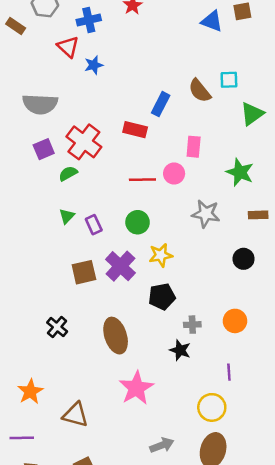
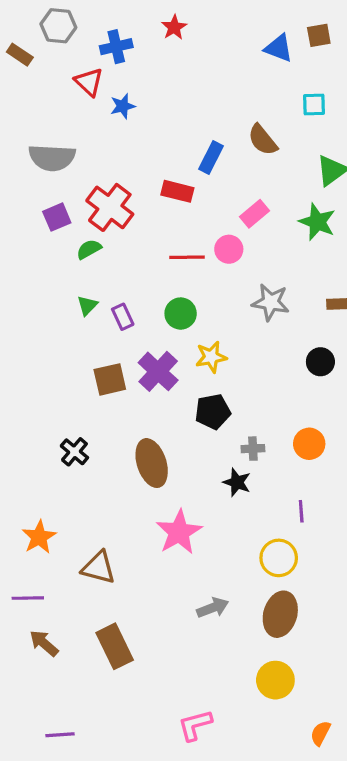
cyan square: (229, 80) -> (314, 105), moved
pink rectangle: (194, 147) -> (255, 214), turned 45
green star: (240, 172) -> (317, 222), moved

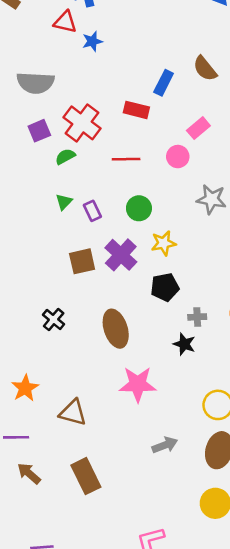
red triangle: (89, 82) -> (65, 22), turned -30
red line: (187, 257) -> (126, 159), moved
pink star: (179, 532) -> (138, 384), turned 30

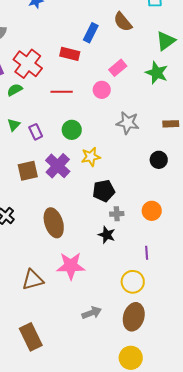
black pentagon: (165, 287) -> (104, 191), moved
brown triangle: (73, 413) -> (33, 280), moved, turned -30

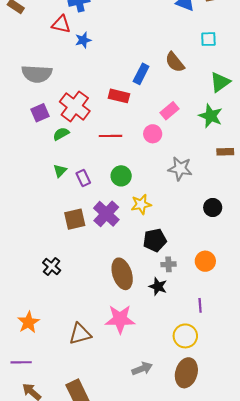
brown rectangle: (171, 124) -> (225, 152), moved
brown ellipse: (54, 223) -> (122, 274), moved

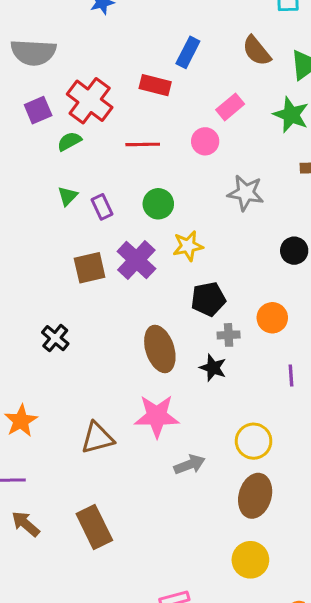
brown semicircle: (175, 62) -> (257, 51), moved
orange circle: (205, 261) -> (272, 318), moved
purple line: (200, 305) -> (291, 376), moved
gray arrow: (142, 369) -> (190, 465), moved

